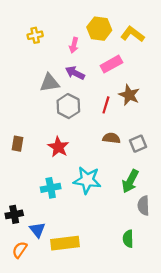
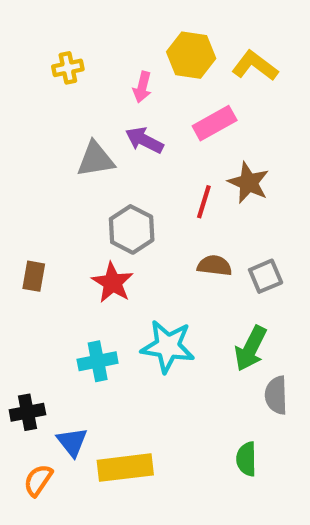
gray hexagon: (68, 106) -> (132, 229), moved

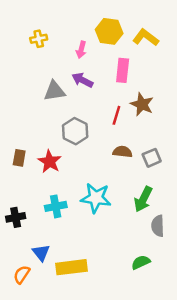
pink rectangle: (215, 123) -> (123, 70), turned -55
red star: (112, 283) -> (50, 161), moved
black cross: (27, 412) -> (16, 217), moved
green semicircle: (246, 459) -> (141, 262), turned 66

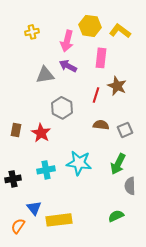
pink arrow: (81, 50) -> (67, 41), size x1.5

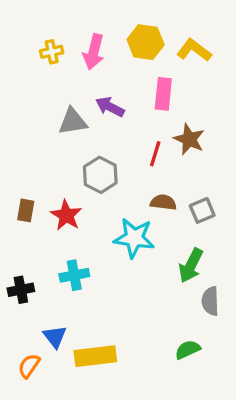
pink arrow: (67, 41) -> (94, 52), moved
cyan star: (79, 163) -> (134, 238), moved

